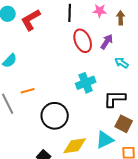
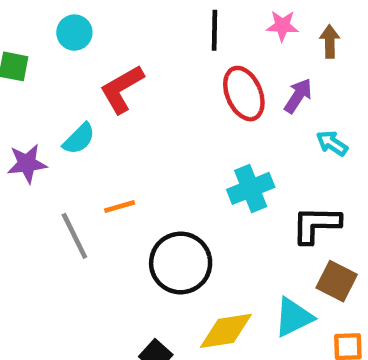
red L-shape: (31, 20) -> (122, 89), moved

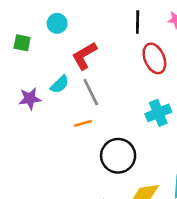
gray line: (74, 236) -> (91, 92), moved

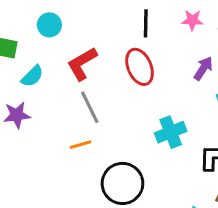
red ellipse: (154, 58) -> (140, 67), moved
cyan semicircle: (60, 84) -> (32, 76), moved

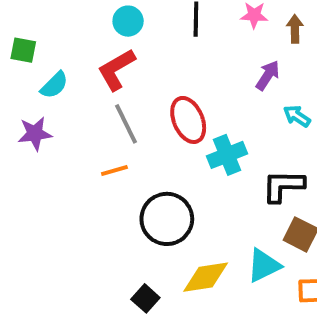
cyan circle: (49, 25) -> (128, 21), moved
red ellipse: (140, 67) -> (188, 120), moved

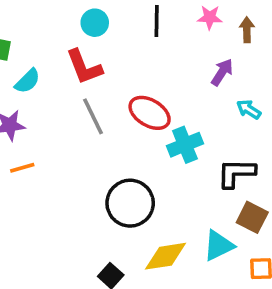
red L-shape: (116, 70) -> (84, 67), turned -81
red ellipse: (188, 120) -> (150, 113), turned -36
orange line: (114, 170) -> (22, 168), moved

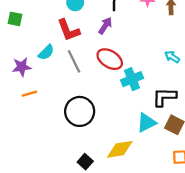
purple arrow: (222, 72) -> (105, 26), moved
cyan semicircle: (27, 81) -> (46, 52), moved
black circle: (130, 203) -> (80, 111), moved
cyan triangle: (219, 246) -> (146, 123), moved

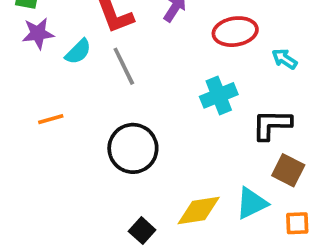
red ellipse: (110, 59) -> (235, 32), moved, turned -40
purple star: (22, 67) -> (38, 33), moved
cyan triangle: (146, 123) -> (252, 203), moved

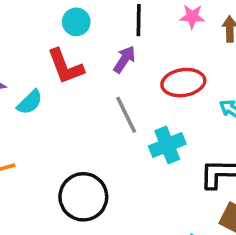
gray line: (124, 66) -> (126, 115), moved

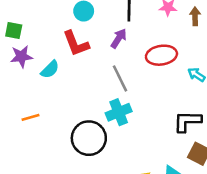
cyan cross: (167, 145) -> (119, 112), moved

